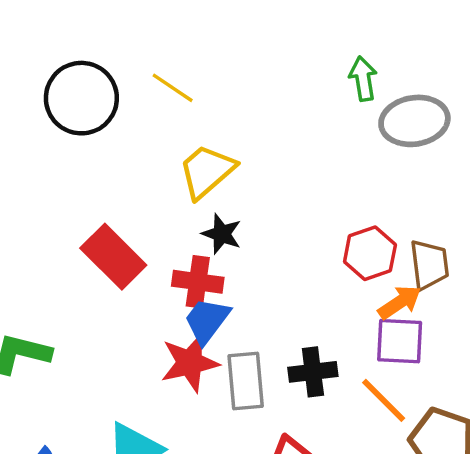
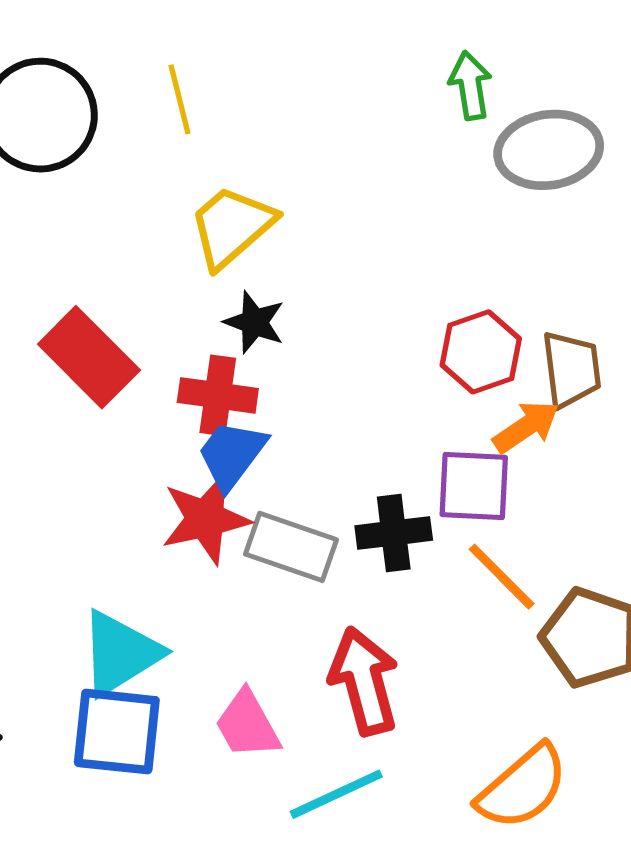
yellow line: (173, 88) -> (179, 99), turned 42
purple square: (400, 341) -> (474, 486), moved
gray rectangle: (246, 381) -> (291, 547), turned -66

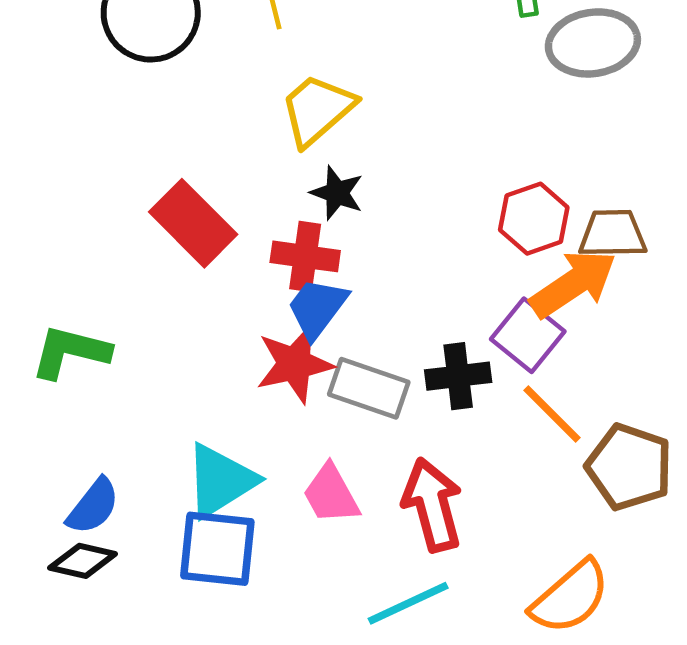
brown trapezoid: (571, 369) -> (613, 234), turned -84
orange arrow: (526, 427) -> (573, 284), size x1.5
purple square: (474, 486) -> (528, 335), turned 36
pink trapezoid: (247, 725) -> (331, 494), moved

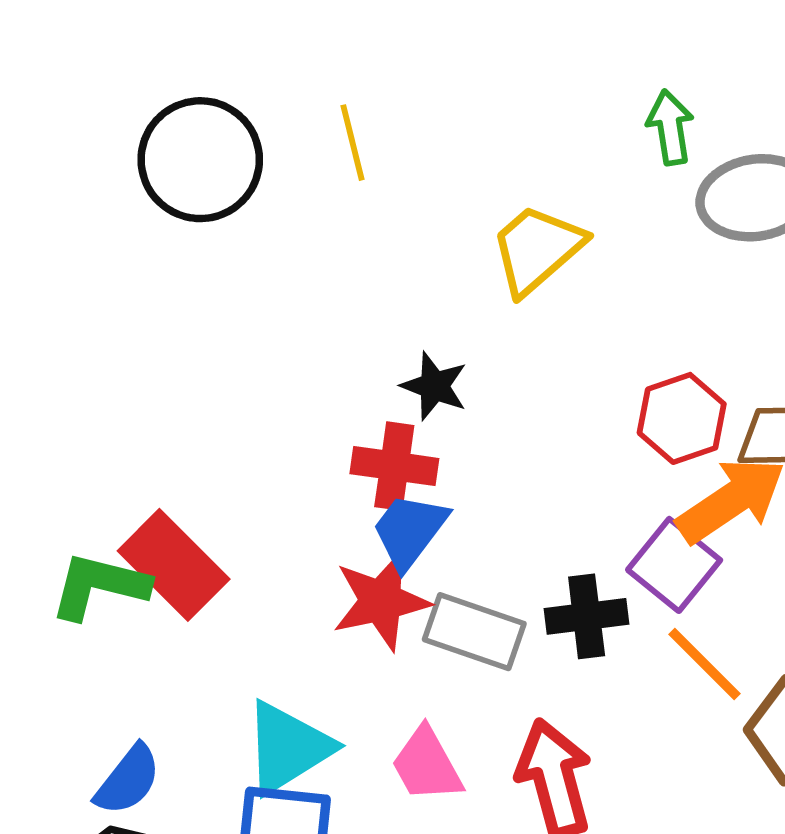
yellow trapezoid: (317, 110) -> (537, 249), moved
red rectangle: (193, 223) -> (174, 565), moved

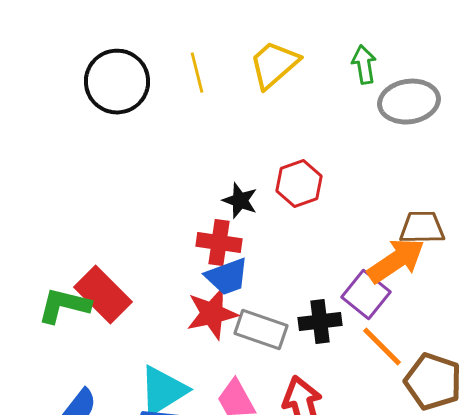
yellow trapezoid: (537, 249) -> (274, 65), moved
red hexagon: (682, 418) -> (299, 184), moved
blue trapezoid: (410, 531) -> (227, 277), turned -147

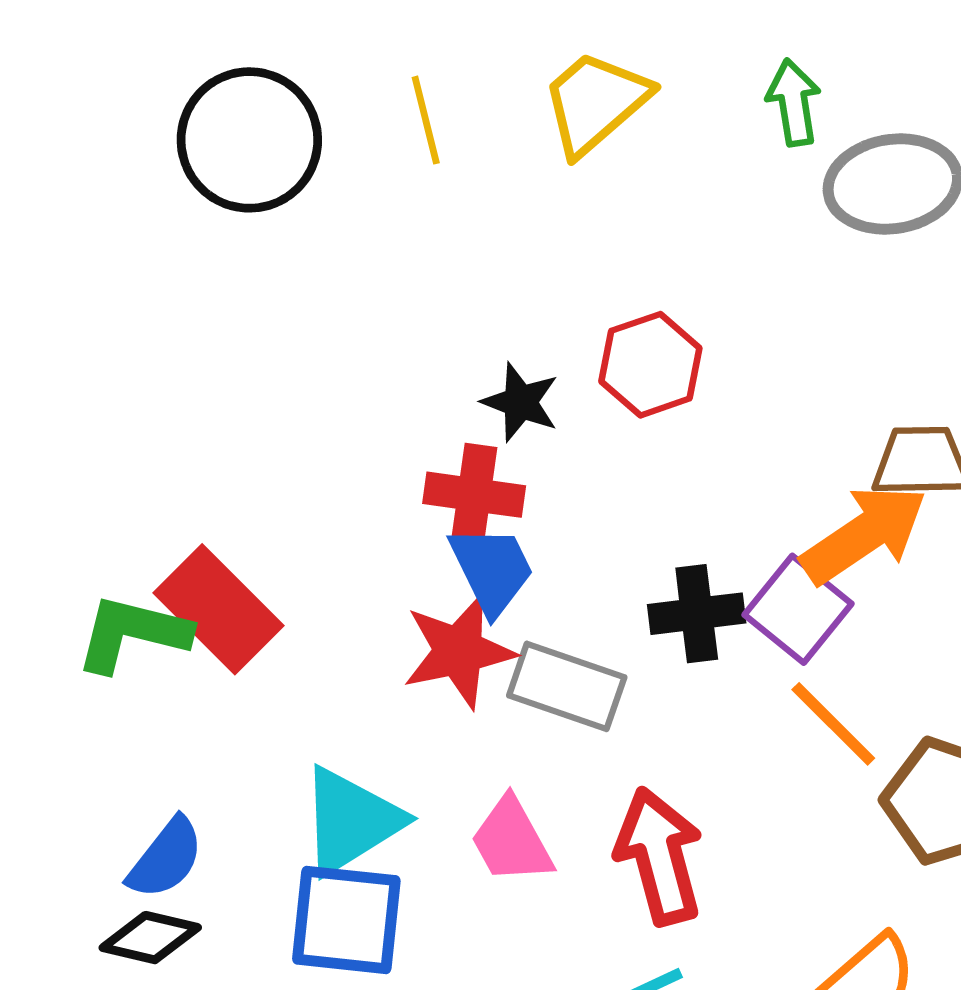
blue trapezoid: (227, 277) -> (492, 570), turned -96
black cross: (320, 322) -> (697, 614), moved

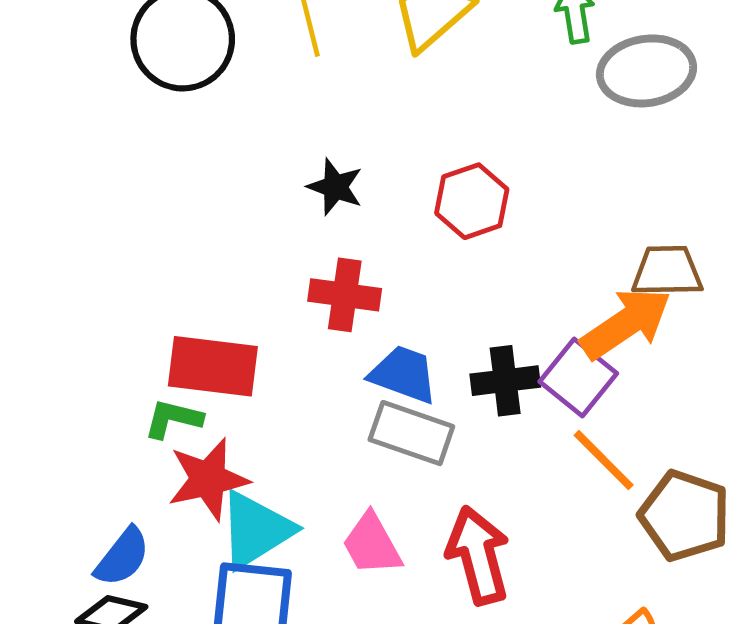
black star: (520, 402) -> (335, 187), moved
blue trapezoid: (492, 570) -> (403, 374), moved, turned -44
red rectangle: (219, 609) -> (213, 366), moved, turned -38
green L-shape: (133, 634) -> (173, 419), moved, size x0.7
red star: (459, 651) -> (208, 479), moved

